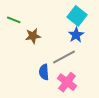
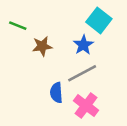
blue star: (76, 35) -> (83, 45), moved

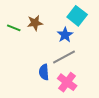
green line: (18, 26) -> (14, 28), moved
brown star: (42, 46) -> (35, 23), moved

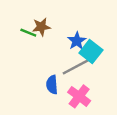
cyan square: (77, 16) -> (91, 52), moved
green line: (14, 28) -> (28, 33), moved

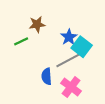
green line: (28, 33) -> (21, 41), moved, turned -48

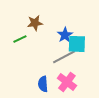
cyan square: (82, 47) -> (77, 44), turned -36
blue semicircle: (47, 76) -> (43, 84), moved

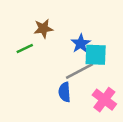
pink cross: (67, 82) -> (104, 100), moved
blue semicircle: (43, 84) -> (65, 92), moved

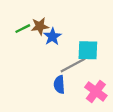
blue star: (81, 44) -> (52, 37), moved
green line: (25, 49) -> (23, 29), moved

